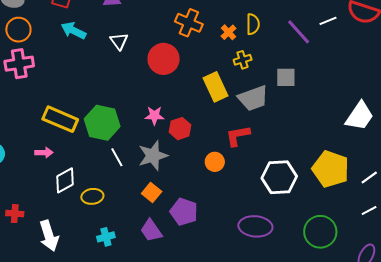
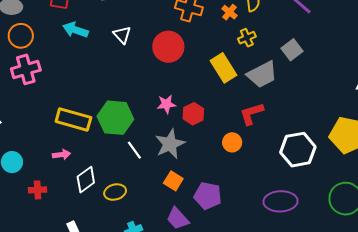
gray square: (286, 77) -> (292, 50), turned -30
red cross: (15, 214) -> (38, 190), moved

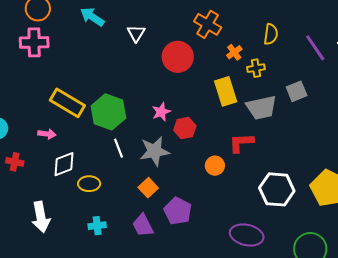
orange cross: (229, 12) -> (234, 52), moved
pink star: (166, 104) -> (161, 112), turned -30

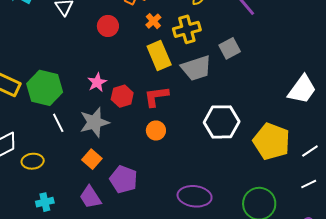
orange cross: (234, 52) -> (153, 21), moved
red circle: (178, 57) -> (108, 26), size x0.7
yellow cross: (256, 68) -> (187, 29), size x1.5
red L-shape: (241, 143) -> (156, 96), moved
white hexagon: (277, 189) -> (222, 122), moved

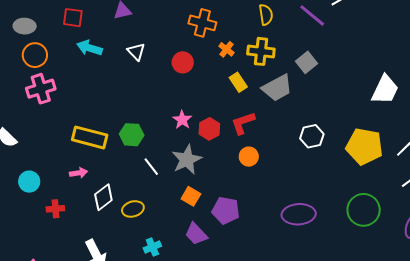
yellow cross: (187, 29) -> (261, 51), turned 32
yellow rectangle: (159, 56) -> (238, 82), size x0.7
green hexagon: (45, 88) -> (132, 135), size x0.7
white hexagon: (222, 122) -> (312, 136), size x0.7

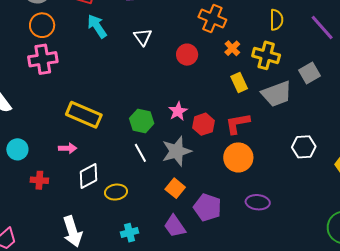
cyan arrow: (89, 48) -> (97, 26), turned 30
green hexagon: (132, 135) -> (142, 121), moved
orange circle: (249, 157) -> (238, 157), size x1.5
purple ellipse: (299, 214) -> (258, 202), moved, size x0.7

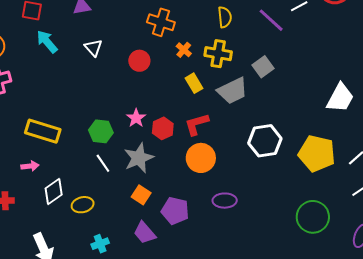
white hexagon: (304, 147) -> (265, 141), size x1.4

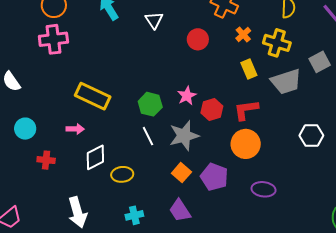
white hexagon: (265, 141) -> (311, 135), size x0.7
purple pentagon: (175, 211) -> (214, 177), moved

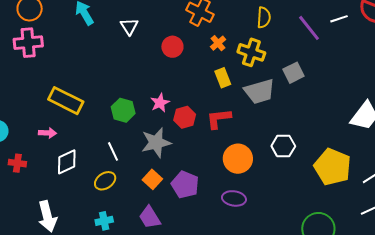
white line: (148, 136) -> (113, 151), moved
orange circle: (246, 144) -> (238, 159), moved
yellow ellipse: (122, 174) -> (105, 181), moved, turned -30

